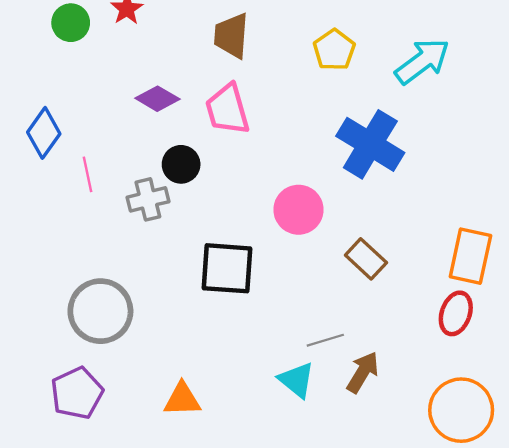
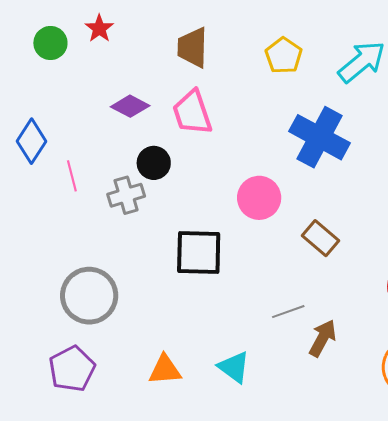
cyan triangle: (297, 380) -> (234, 367), moved

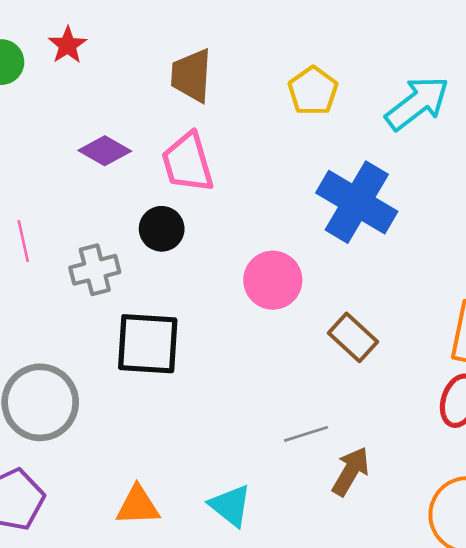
black circle: (154, 163) -> (162, 229), moved
black square: (199, 252) -> (148, 344), moved

